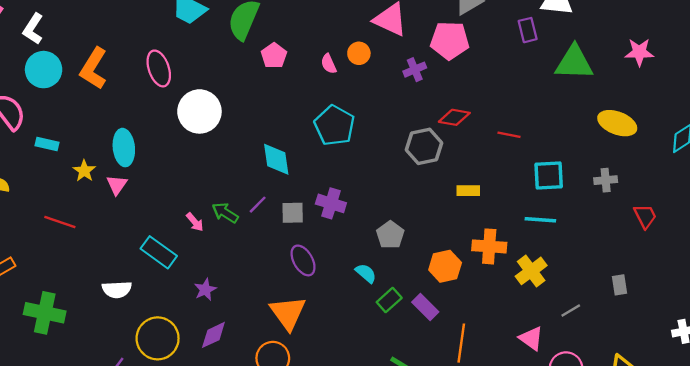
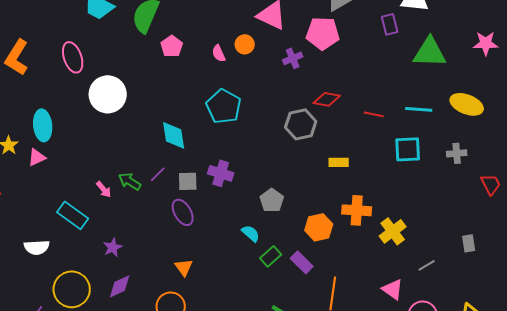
pink triangle: (117, 185) -> (37, 157), turned 30
cyan line: (540, 220) -> (419, 109), moved
purple ellipse: (303, 260) -> (183, 212), moved
orange triangle: (288, 313) -> (184, 267), size x0.6

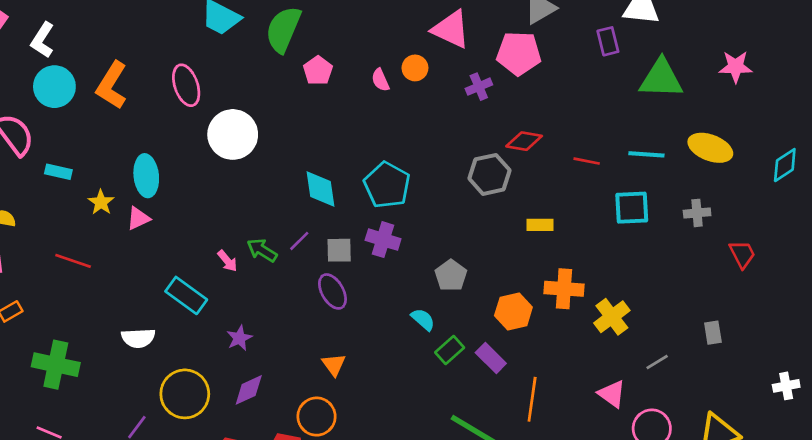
cyan pentagon: (224, 106) -> (387, 185), moved

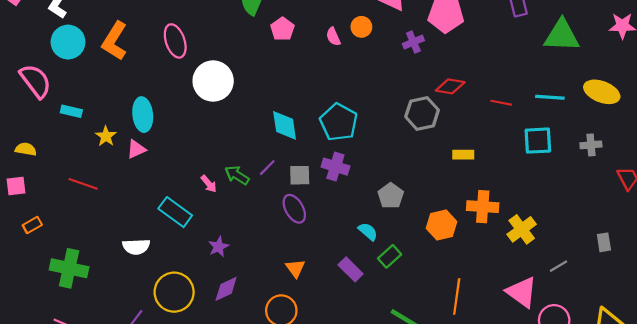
purple rectangle: (491, 358) -> (351, 269), moved
pink triangle: (612, 394) -> (522, 292), size x1.4

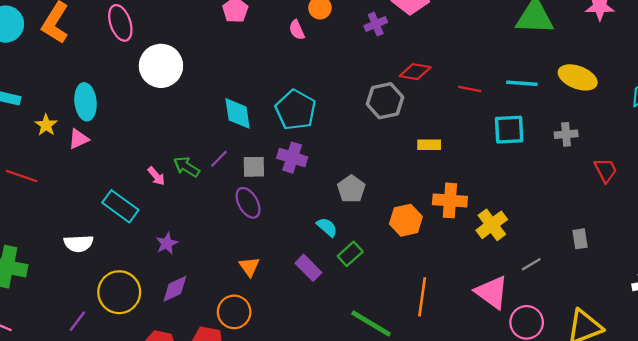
pink semicircle: (333, 37) -> (297, 30), moved

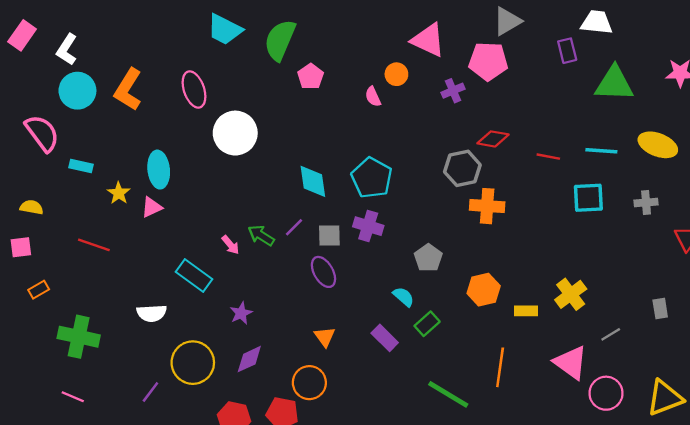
yellow rectangle: (429, 145) -> (526, 311), moved
orange cross: (450, 200) -> (487, 206), moved

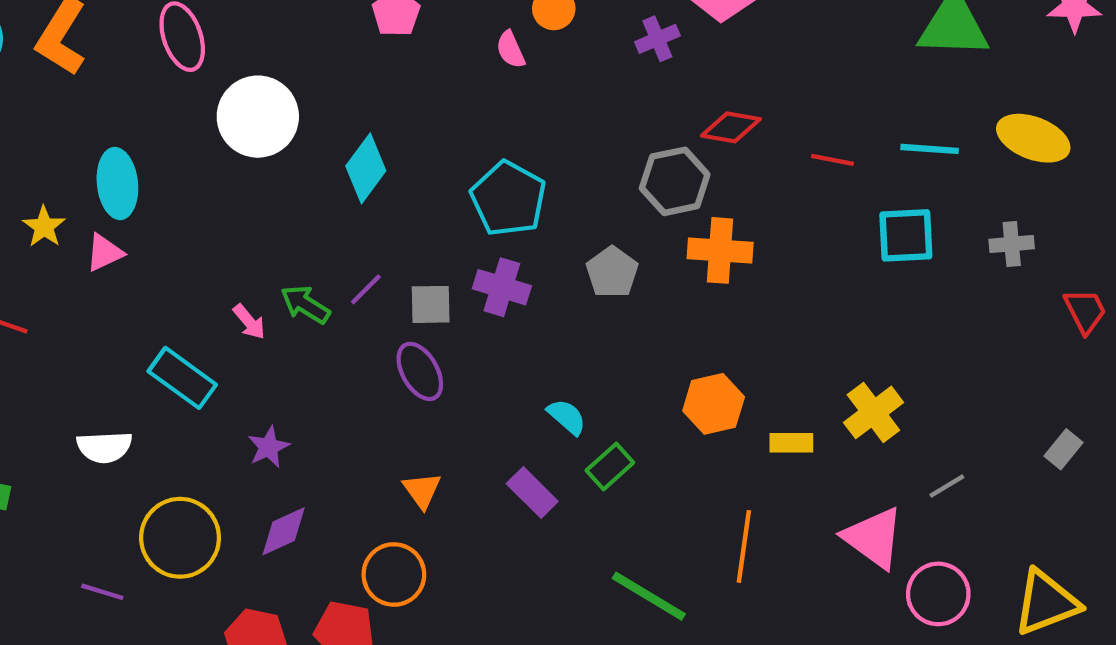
cyan diamond: (313, 181) -> (366, 168), moved, turned 45
gray pentagon: (428, 258) -> (612, 272), moved
gray rectangle: (660, 308) -> (1064, 449), moved, turned 48
purple line: (150, 392) -> (102, 592), turned 70

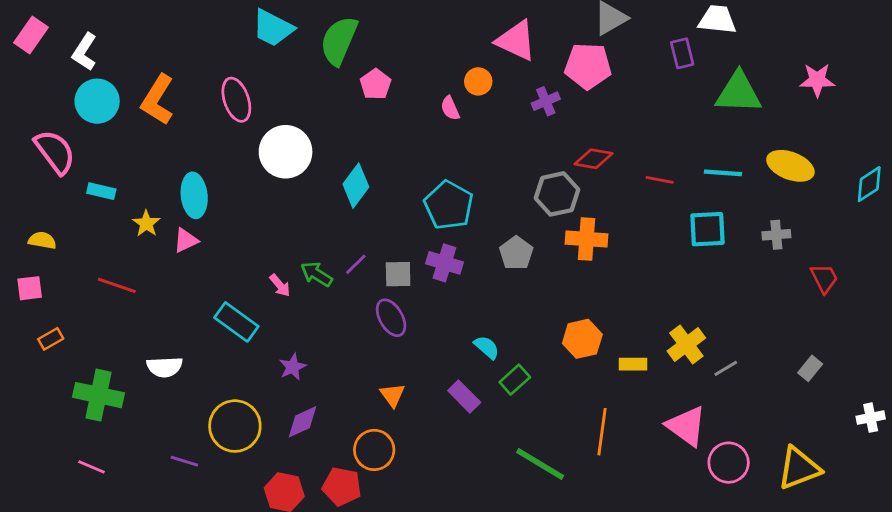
white semicircle: (104, 447) -> (165, 367), moved
gray line: (947, 486) -> (726, 368), moved

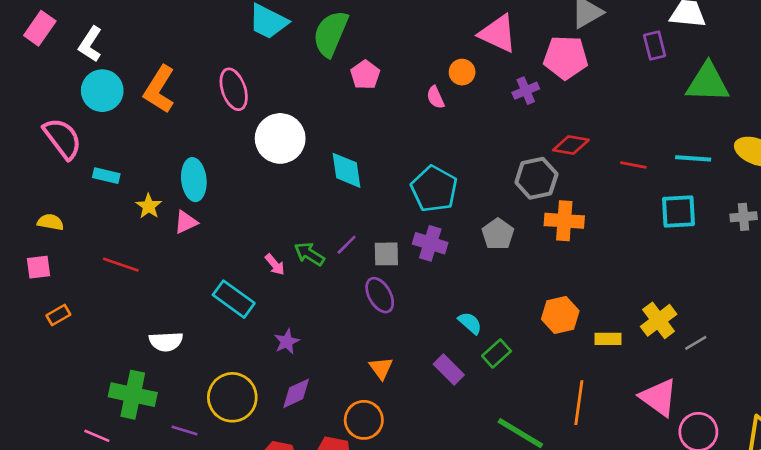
cyan diamond: (356, 186) -> (347, 170), turned -45
green cross: (99, 395) -> (133, 395), moved

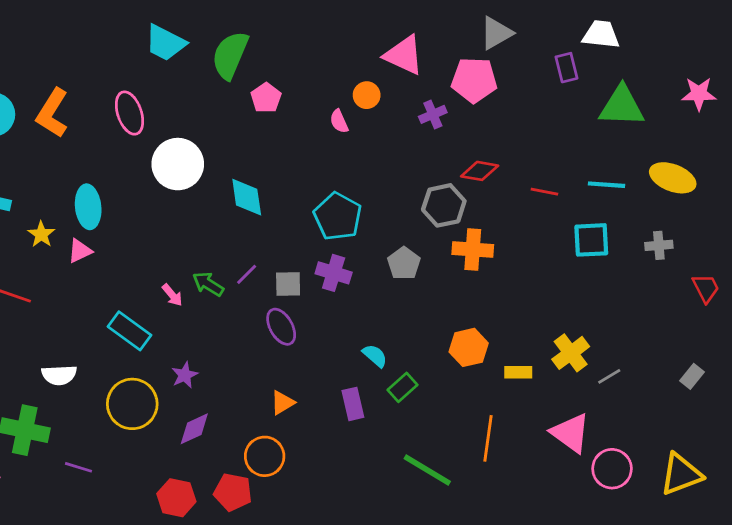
orange triangle: (381, 368) -> (283, 403), turned 35
purple rectangle: (449, 369) -> (353, 404), turned 32
yellow circle: (232, 397) -> (132, 404), moved

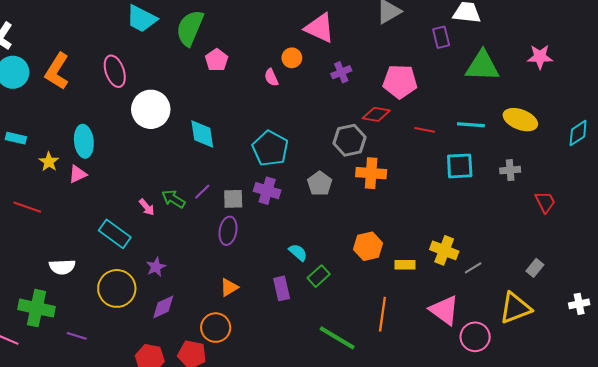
pink pentagon: (474, 80) -> (400, 82), moved
purple ellipse: (281, 327) -> (228, 231), turned 40
yellow cross: (571, 353) -> (444, 250), turned -32
yellow triangle: (681, 474) -> (515, 308), moved

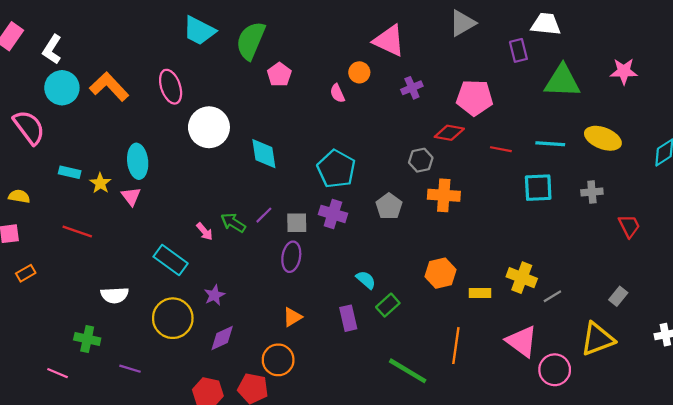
orange L-shape: (57, 71) -> (109, 87), turned 105
cyan rectangle: (16, 138) -> (70, 172), moved
gray hexagon: (349, 140) -> (421, 160), size x0.7
pink triangle: (78, 174) -> (131, 196), turned -42
green cross: (36, 308) -> (87, 339), size x0.7

